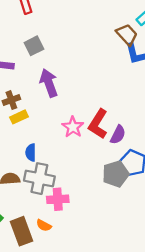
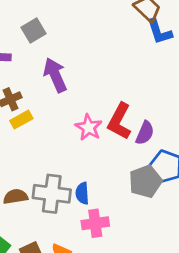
blue semicircle: (31, 152) -> (82, 193), moved
pink cross: (58, 199) -> (95, 223), moved

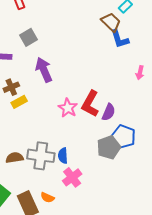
pink cross: (95, 223) -> (72, 177), turned -30

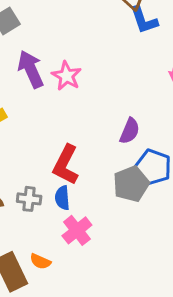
red L-shape: (90, 104) -> (66, 165), moved
pink star: (68, 108) -> (67, 76), moved
gray cross: (41, 156) -> (29, 199), size x0.6

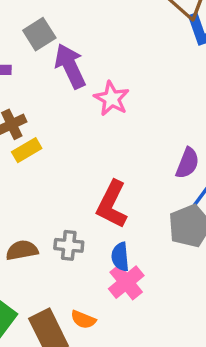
purple arrow: (31, 69) -> (70, 66), moved
blue semicircle: (62, 198) -> (120, 257), moved

